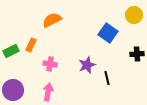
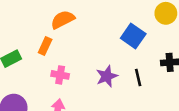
orange rectangle: (31, 45) -> (45, 46), moved
black line: (107, 78) -> (138, 77), moved

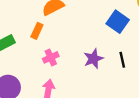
pink cross: (60, 75) -> (51, 57), turned -35

